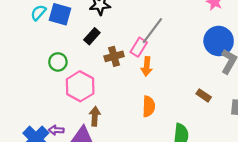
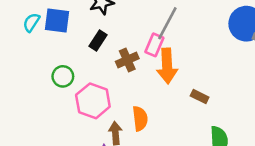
orange arrow: (147, 66) -> (167, 66), size x1.5
brown rectangle: (204, 95) -> (200, 96), moved
orange semicircle: (149, 106) -> (140, 119), moved

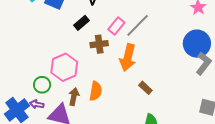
pink rectangle: (154, 45) -> (116, 26), moved
green circle: (63, 76) -> (42, 85), moved

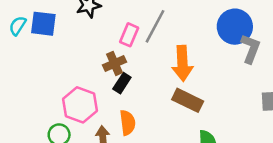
black rectangle: (82, 23) -> (122, 83), moved
orange arrow: (128, 58) -> (182, 63), moved
brown rectangle: (145, 88) -> (188, 100), size x1.6

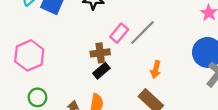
orange arrow: (182, 63) -> (156, 69), size x0.6
pink hexagon: (80, 105) -> (29, 55), moved

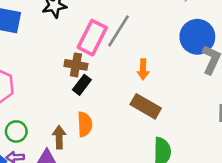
pink rectangle: (119, 33) -> (92, 38), size x1.5
brown cross: (100, 53) -> (76, 65), turned 30

